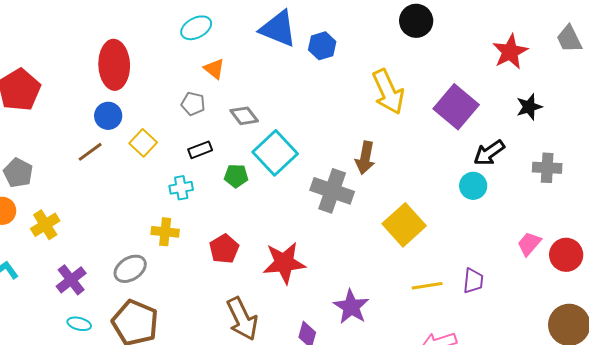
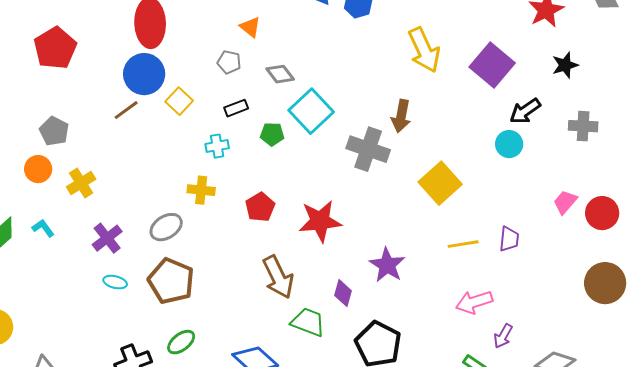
blue circle: (108, 116) -> (144, 74), size x1.5

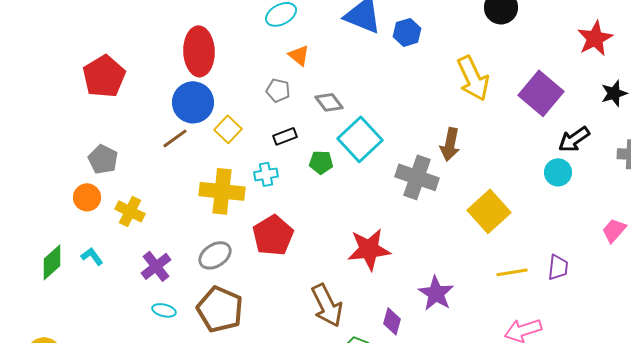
yellow cross: (81, 183) -> (130, 211), turned -32
yellow cross: (201, 190) -> (222, 191), moved, size x1.6
red pentagon: (260, 207) -> (273, 235), moved, size x1.4

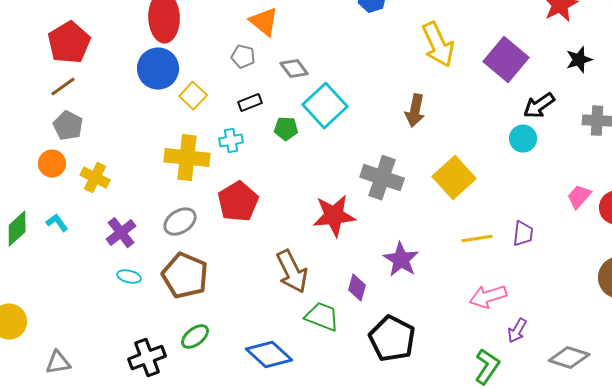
orange triangle: (299, 55) -> (264, 22), size x1.4
brown line: (175, 138) -> (63, 87), moved
gray cross: (417, 177) -> (382, 178), moved

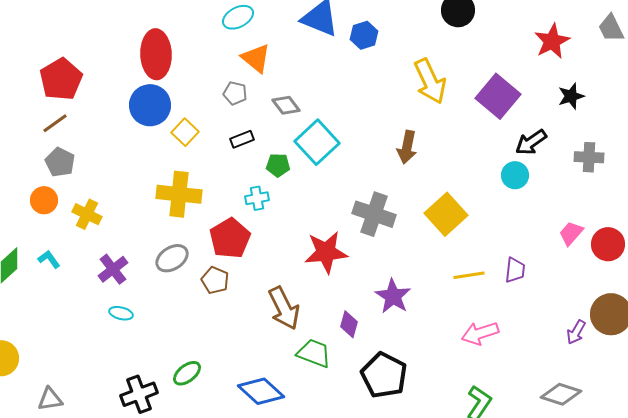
cyan cross: (231, 141) -> (257, 198), moved
brown pentagon: (185, 276) -> (215, 280), moved, size x0.6
purple arrow: (517, 331) -> (576, 332), moved

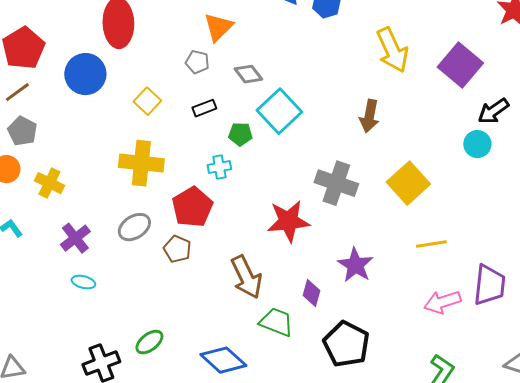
orange triangle: (256, 58) -> (218, 27), turned 36
blue circle: (150, 105) -> (85, 74), moved
purple trapezoid: (515, 270) -> (489, 285), moved, size x1.6

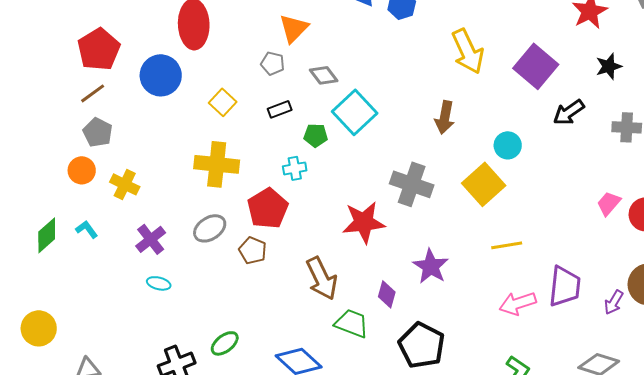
cyan circle: (477, 144) -> (508, 145), moved

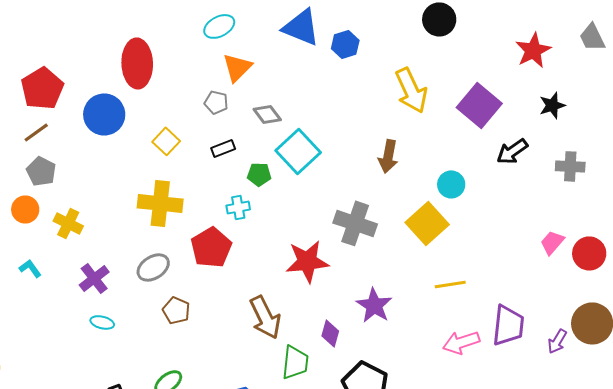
brown pentagon: (253, 250) -> (176, 310), moved
green trapezoid: (352, 323) -> (295, 362), turned 75

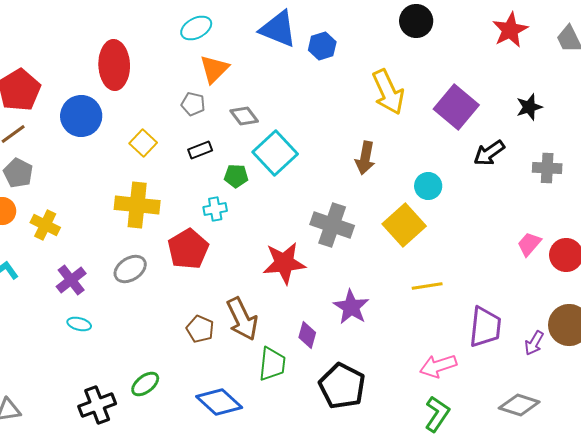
red star: (533, 50) -> (510, 30), moved
brown pentagon: (176, 310) -> (200, 329), moved
pink arrow: (461, 342) -> (438, 366), moved

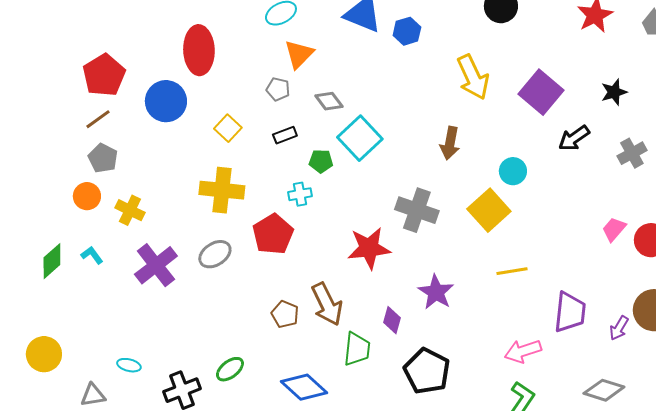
gray cross: (547, 168) -> (632, 153), turned -32
purple cross: (71, 280) -> (156, 265), size x1.4
cyan ellipse: (79, 324) -> (129, 365), moved

